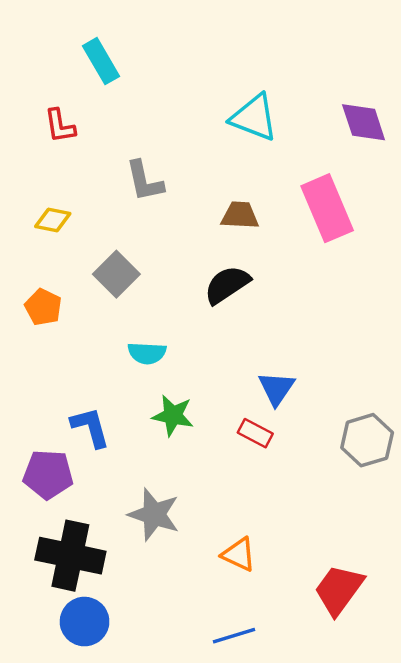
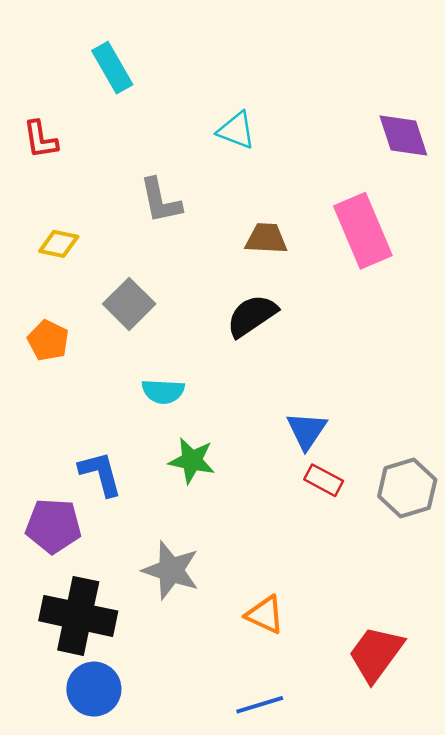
cyan triangle: (254, 118) -> (236, 130), moved, size x0.7
red L-shape: (60, 126) -> (40, 139), moved
red rectangle: (255, 433) -> (324, 480), moved

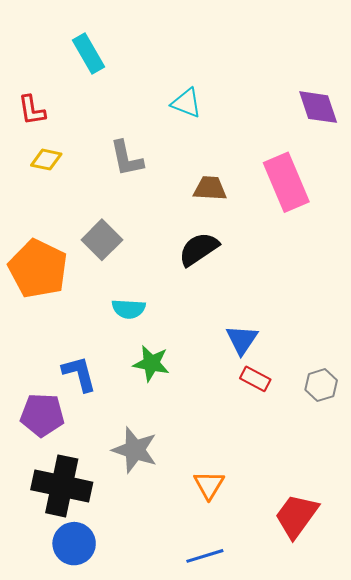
yellow diamond: (59, 244) -> (46, 160), moved
orange pentagon: (48, 340) -> (38, 269), size x1.8
gray hexagon: (407, 488) -> (321, 385), size x0.7
orange triangle: (265, 615) -> (209, 485), turned 36

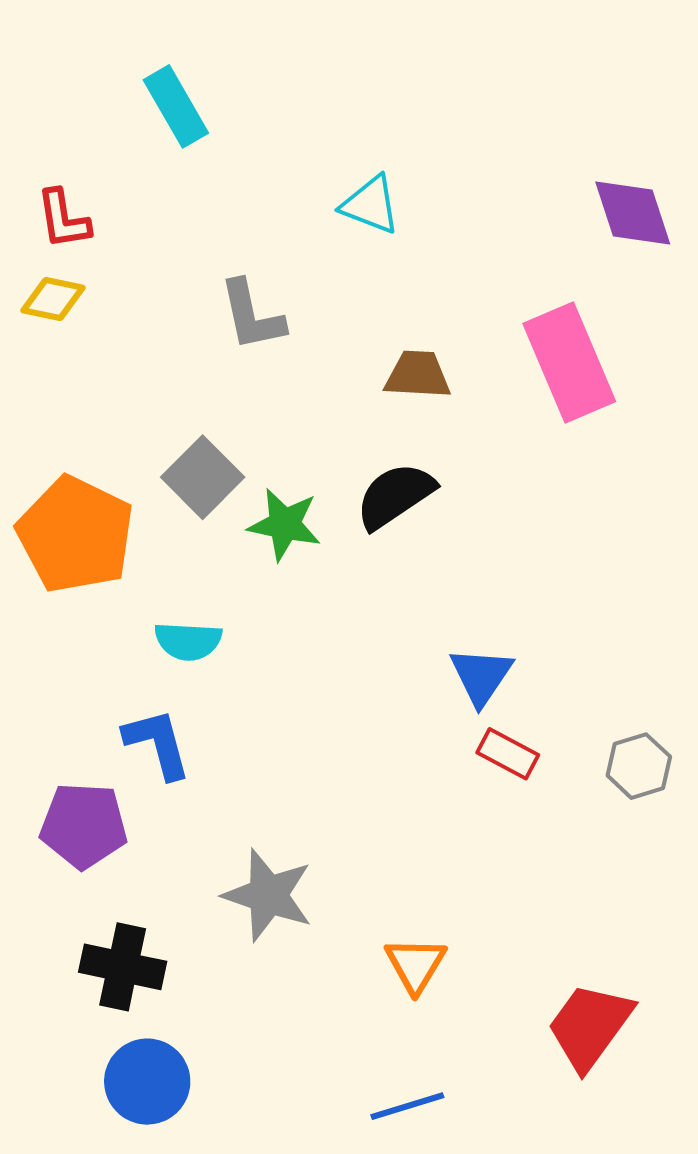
yellow diamond: (46, 160) -> (53, 299), moved
cyan semicircle: (129, 309) -> (188, 641), moved
green star: (151, 363) -> (284, 524), moved
black cross: (62, 486) -> (123, 967), size x0.7

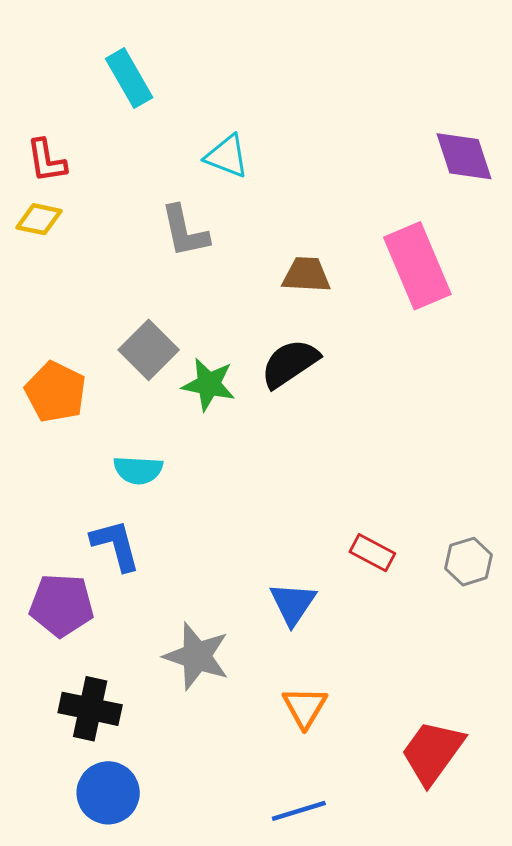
cyan triangle: (371, 205) -> (227, 156), moved
orange pentagon: (76, 535) -> (56, 392), size x0.7
blue triangle: (481, 676) -> (293, 604), moved

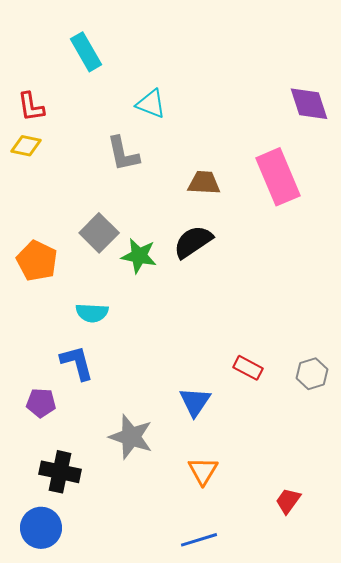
purple pentagon: (62, 605) -> (41, 403), size x0.7
red trapezoid: (432, 752) -> (288, 501), size x0.6
blue circle: (108, 793) -> (41, 528), moved

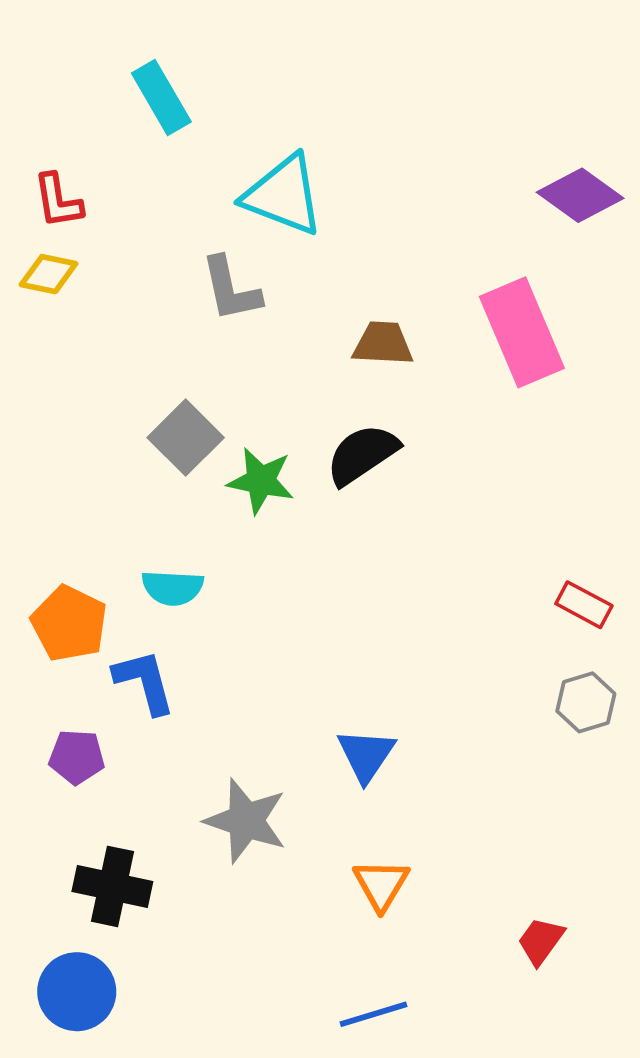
cyan triangle: (151, 104) -> (283, 195), size x1.5
purple diamond: (309, 104) -> (580, 195), turned -36
orange pentagon: (37, 261) -> (69, 623), moved
red rectangle: (248, 368) -> (584, 605), moved

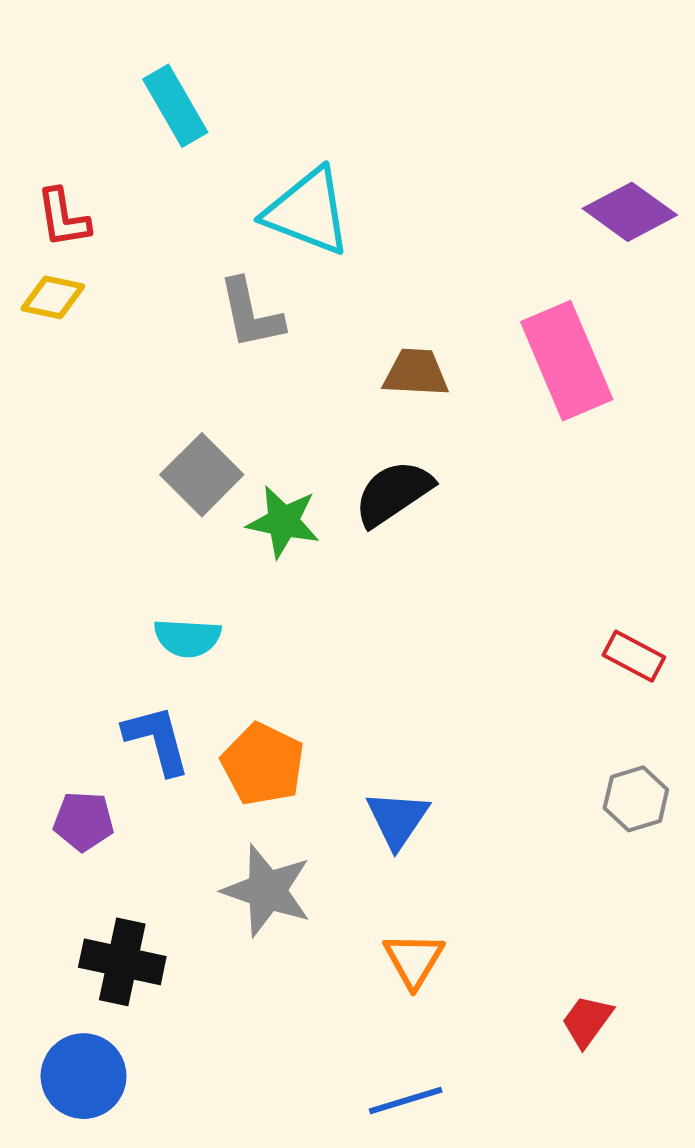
orange pentagon: (69, 623) -> (263, 764), moved
gray hexagon: (586, 702) -> (636, 799), moved

